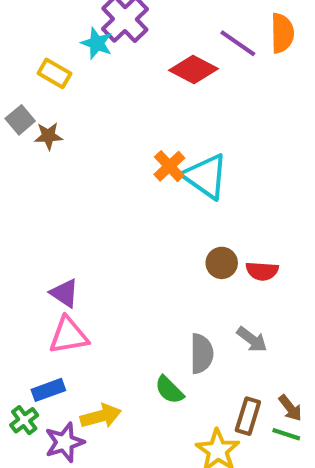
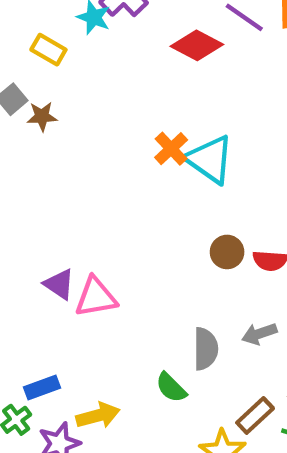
pink triangle: (69, 335) -> (96, 297), moved
gray arrow: (252, 340) -> (259, 334), turned 124
brown rectangle: (248, 416) -> (255, 416), turned 30

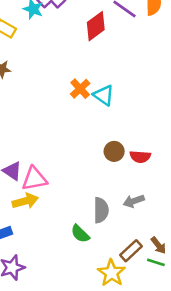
red diamond: (197, 45) -> (96, 26), turned -64
cyan triangle: (210, 159) -> (104, 95), size x0.7
yellow arrow: (98, 416) -> (25, 201), moved

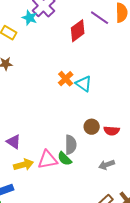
pink triangle: (34, 179) -> (48, 160), moved
gray semicircle: (101, 210) -> (71, 145), moved
green semicircle: (80, 234) -> (65, 159), moved

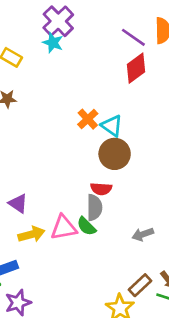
cyan star: (30, 18) -> (53, 43), moved
red diamond: (78, 31) -> (136, 68), moved
brown circle: (92, 127) -> (115, 154), moved, size x1.5
red semicircle: (112, 131) -> (101, 189), moved

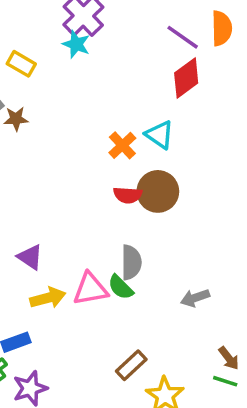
cyan triangle: (112, 126) -> (160, 135), moved
red semicircle: (101, 189) -> (128, 195), moved
brown rectangle: (140, 285) -> (131, 365), moved

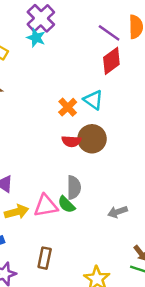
brown rectangle: (131, 365) -> (45, 258), moved, turned -35

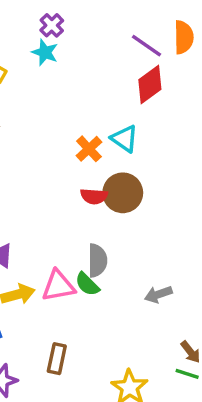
purple cross: (41, 18) -> (52, 25), size x0.6

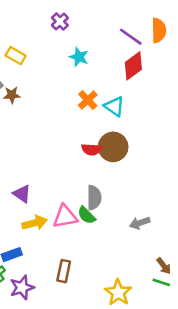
cyan star: (45, 52) -> (79, 57), moved
orange cross: (89, 149) -> (88, 100), moved

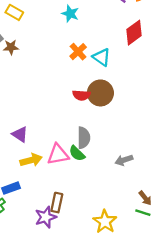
red diamond: (133, 66) -> (134, 33), moved
purple star: (22, 287) -> (46, 217), moved

